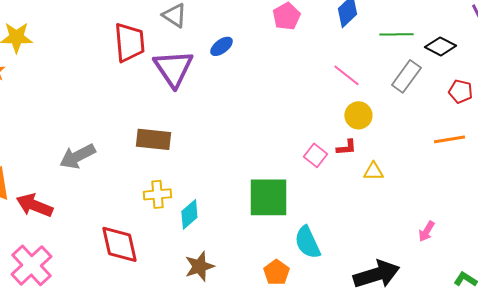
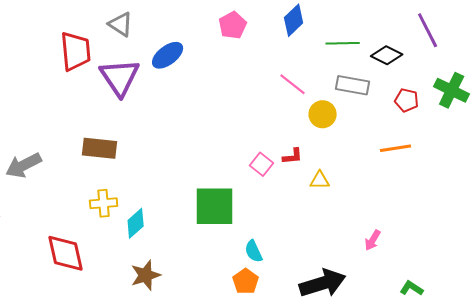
blue ellipse: (221, 46) -> (168, 55), size x1.4
gray rectangle: (406, 76) -> (353, 85), turned 64
yellow circle: (358, 115) -> (323, 114), moved
cyan semicircle: (307, 242) -> (254, 251), size x0.7
orange pentagon: (276, 272) -> (246, 281), moved

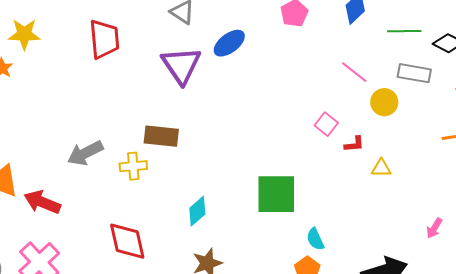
red trapezoid: (76, 51) -> (104, 39), moved
pink square: (262, 164) -> (326, 124), moved
yellow cross: (104, 203) -> (133, 166), moved

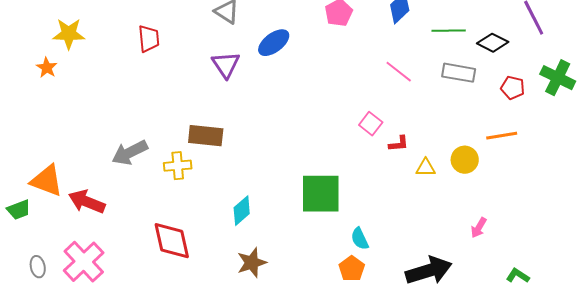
red trapezoid: (104, 39) -> (149, 39), size x0.7
purple triangle: (181, 65) -> (226, 65), size x0.7
yellow circle: (384, 102) -> (465, 160), moved

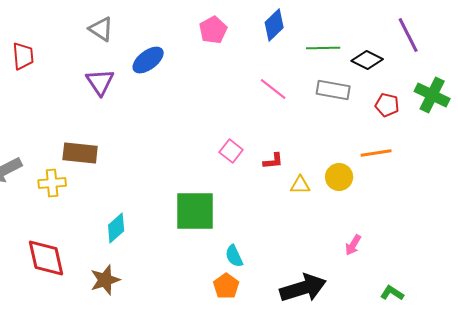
pink square: (371, 124) -> (231, 151), moved
brown star: (252, 263) -> (105, 280), moved

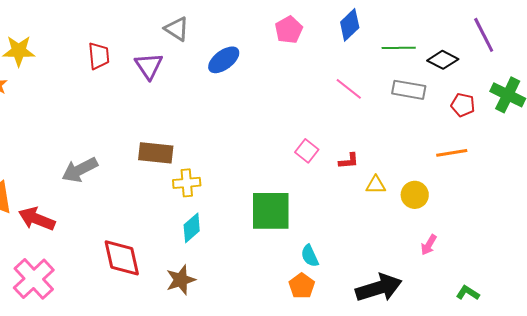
purple triangle: (100, 82) -> (149, 66), moved
yellow circle: (339, 177) -> (415, 195), moved
yellow cross: (52, 183) -> (187, 183), moved

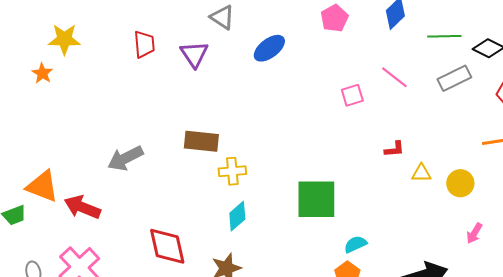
gray rectangle: (409, 90) -> (454, 78), turned -36
pink square: (307, 151) -> (352, 95), moved, turned 35
cyan semicircle: (310, 256) -> (355, 244), turned 90

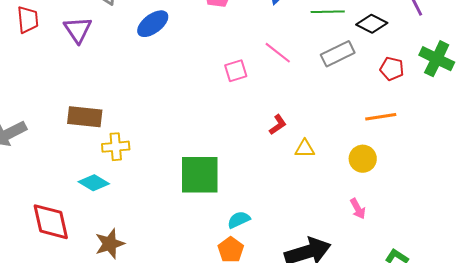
red L-shape: (394, 149) -> (278, 125), turned -30
yellow circle: (460, 183) -> (363, 159), moved
cyan diamond: (237, 216) -> (94, 183), moved, turned 72
pink arrow: (474, 233) -> (358, 209), turned -60

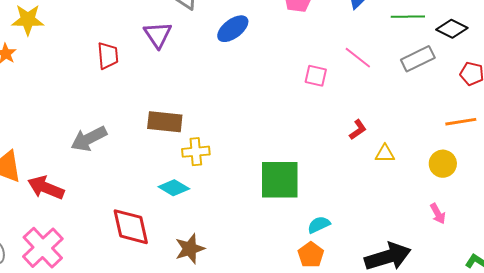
red trapezoid: (28, 20) -> (108, 56), moved
pink square: (236, 71) -> (316, 76), turned 30

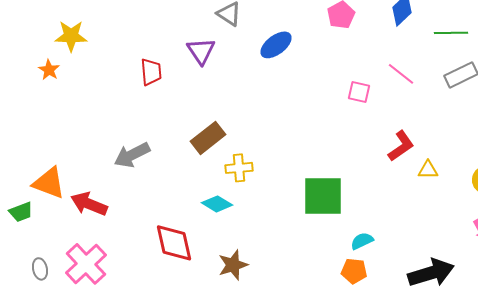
brown rectangle: (165, 122) -> (208, 138), turned -44
red L-shape: (358, 130) -> (401, 146), size x1.5
orange pentagon: (311, 255) -> (354, 271), turned -30

